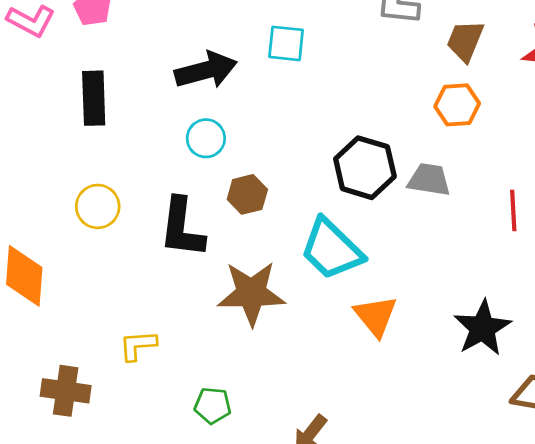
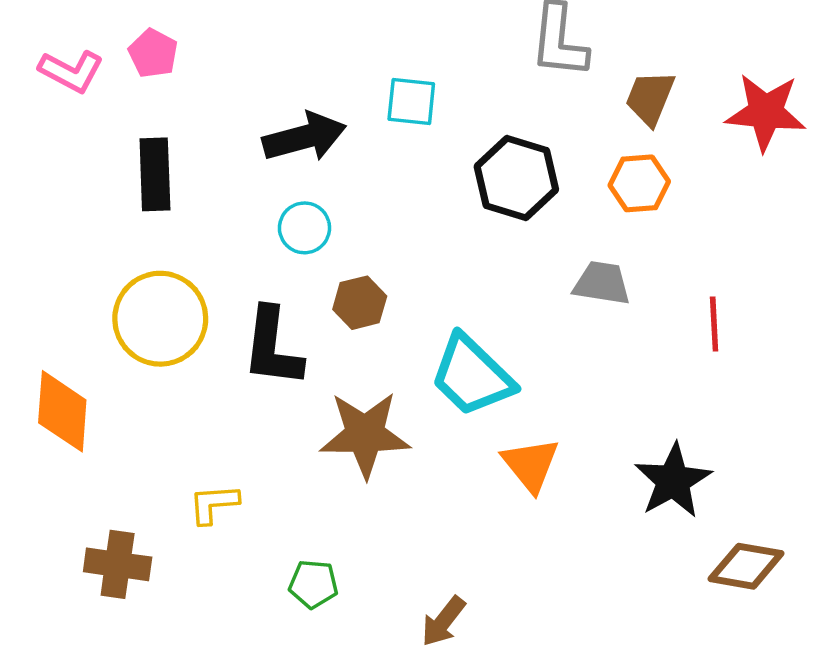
black hexagon: (365, 168) -> (516, 178), moved
yellow circle: (98, 206) -> (160, 319), size x1.6

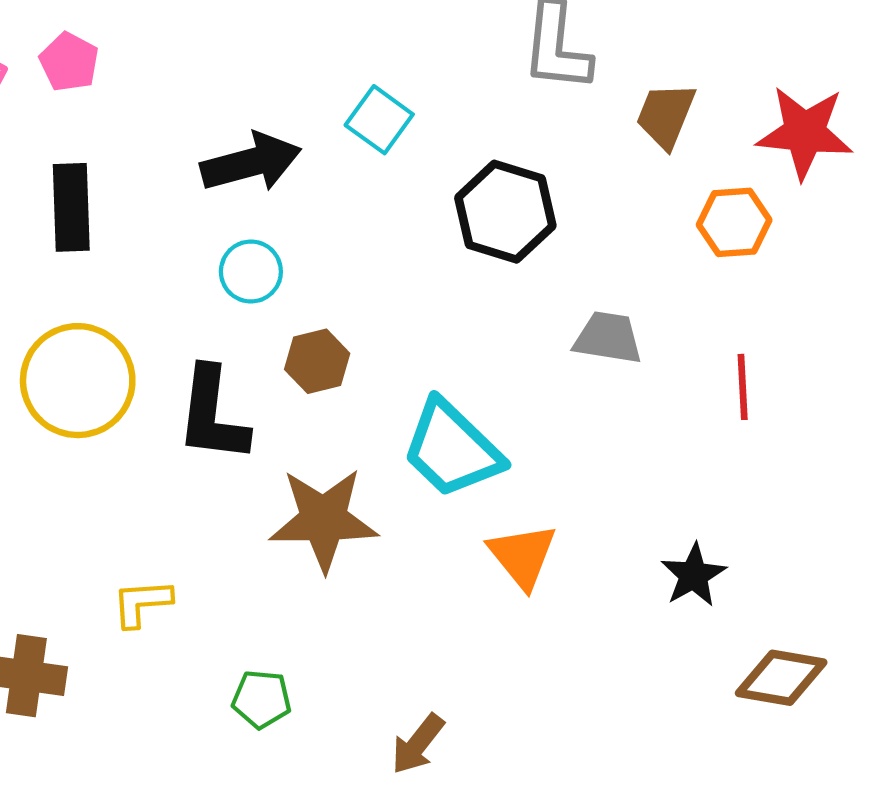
cyan square: (411, 101) -> (379, 120), turned 30
orange hexagon: (639, 183) -> (734, 222), moved
black star: (673, 481) -> (693, 575), size x0.7

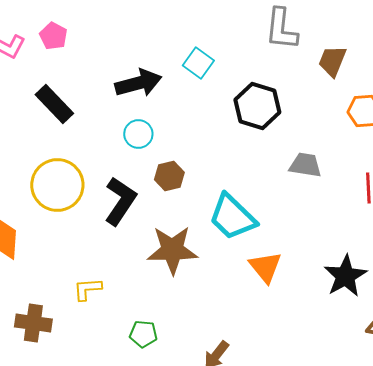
black rectangle: (71, 207) -> (54, 104), turned -42
black L-shape: (212, 415) -> (120, 201), turned -153
black star: (693, 575) -> (345, 276), size x1.4

